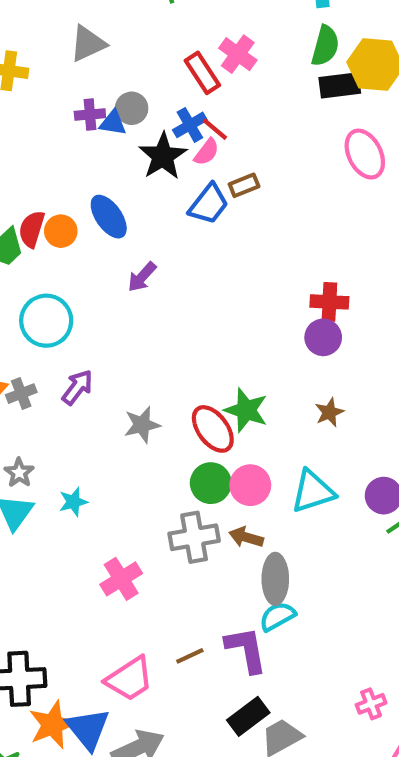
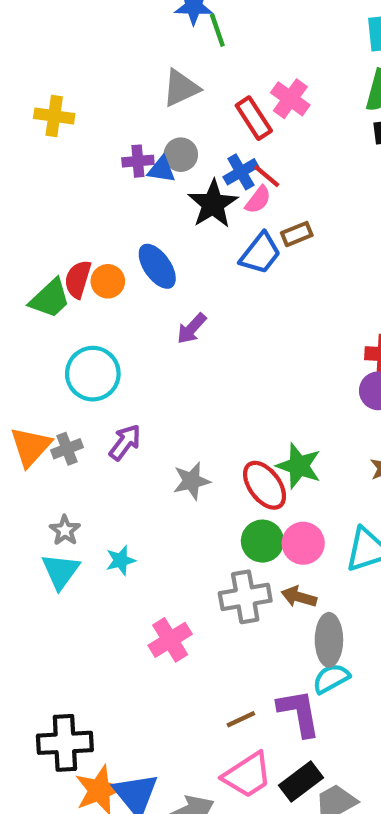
gray triangle: (88, 44) -> (181, 88), moved
pink trapezoid: (130, 679) -> (247, 775), moved

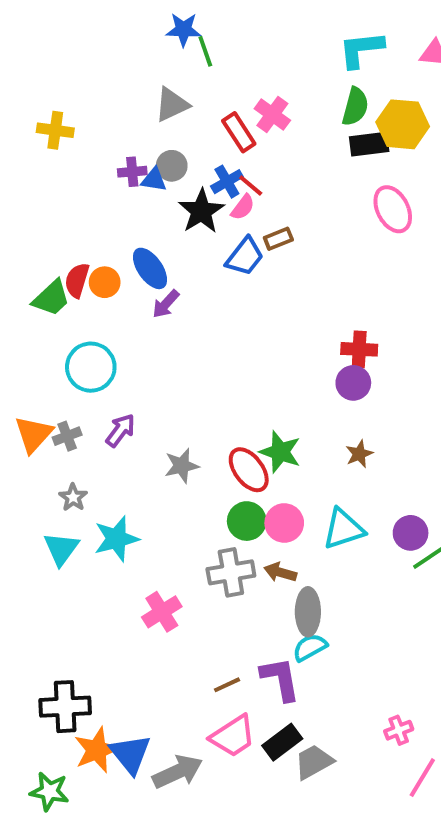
purple arrow: (192, 329) -> (166, 304), moved
gray star: (65, 530) -> (73, 497), moved
cyan star: (121, 560) -> (116, 539), size x1.6

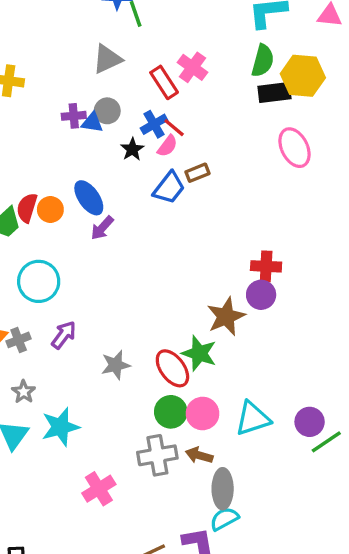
black star: (201, 211) -> (132, 149), size x0.6
brown star: (359, 454) -> (226, 317), moved, size x1.6

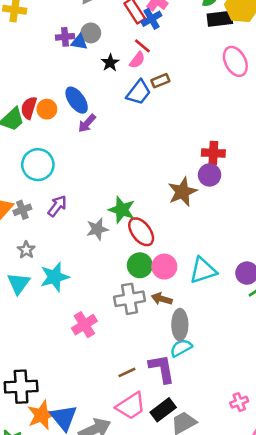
blue cross: (154, 124) -> (151, 19), moved
green star: (199, 353) -> (122, 210), moved

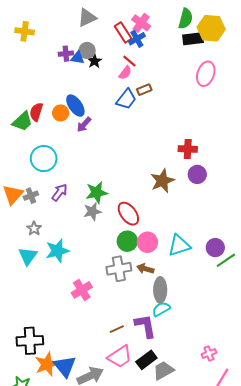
pink ellipse: (235, 61) -> (206, 74), turned 45
black star: (110, 63) -> (94, 61), moved
orange circle: (47, 109) -> (61, 113), moved
purple circle: (210, 175) -> (197, 174), moved
green star: (122, 210) -> (97, 192), moved, turned -30

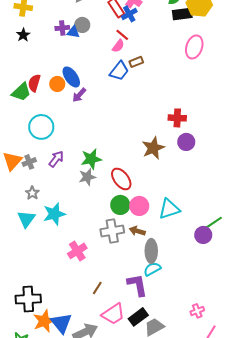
black star: (94, 61) -> (23, 35), moved
purple circle: (215, 248) -> (203, 235), moved
brown line: (117, 329) -> (97, 288), moved, turned -32

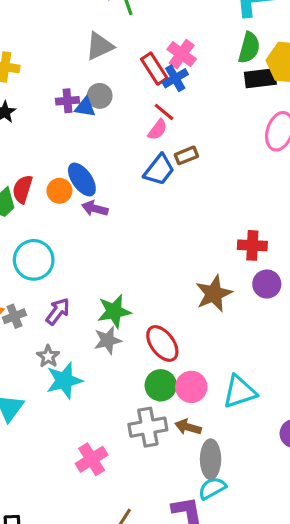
purple arrow: (79, 95) -> (95, 208), turned 63
gray star: (32, 193) -> (48, 356), moved
cyan star: (54, 214) -> (64, 380), moved

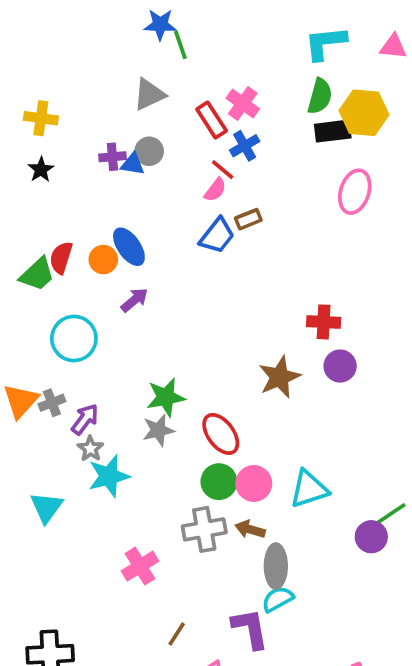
blue cross: (175, 78) -> (245, 146), moved
purple arrow: (95, 208) -> (134, 300), moved, turned 125
purple arrow: (58, 311) -> (85, 419), moved

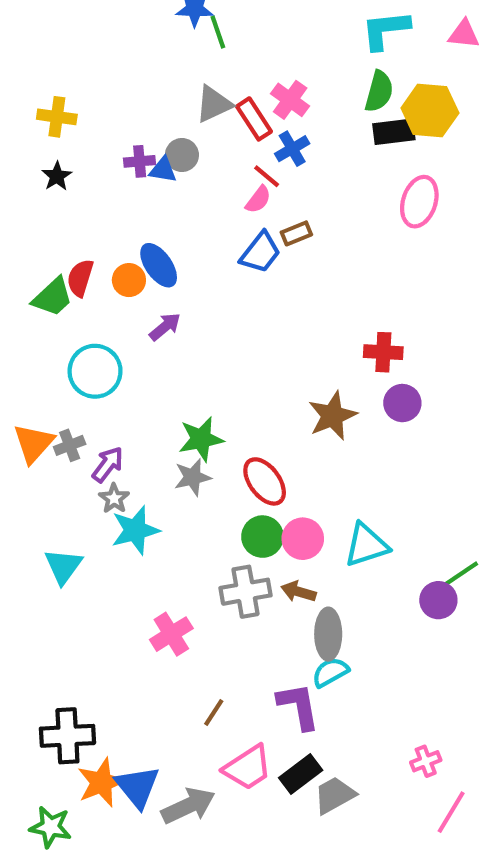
gray triangle: (149, 94) -> (214, 104), moved

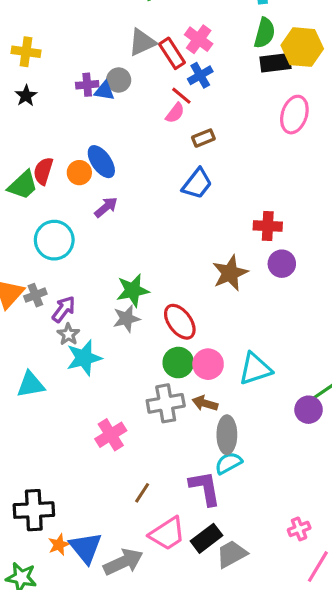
blue trapezoid: (260, 253) -> (197, 184), moved
cyan triangle: (63, 566) -> (31, 385), turned 44
orange star: (101, 782) -> (59, 545), size x0.6

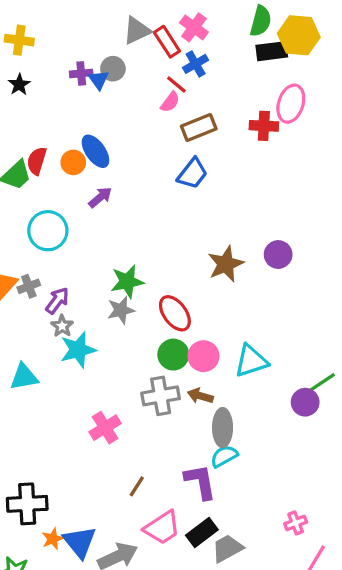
blue triangle: (104, 91) -> (99, 80), turned 45
brown rectangle: (203, 138) -> (199, 127), size x1.5
red cross: (268, 226) -> (264, 126), moved

